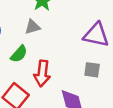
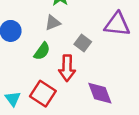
gray square: (92, 70) -> (83, 43), moved, turned 35

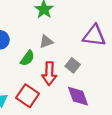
gray triangle: (53, 23) -> (46, 42), moved
gray square: (83, 43) -> (73, 65), moved

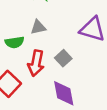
green semicircle: (27, 58) -> (15, 42), turned 35

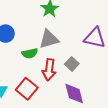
gray triangle: (38, 27) -> (49, 39), size x1.5

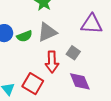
green semicircle: (30, 53) -> (24, 36), moved

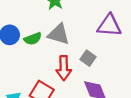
gray triangle: (47, 32) -> (59, 34), turned 40

